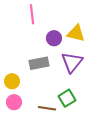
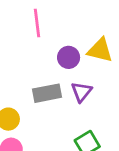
purple triangle: (72, 62) -> (81, 92), moved, size x0.7

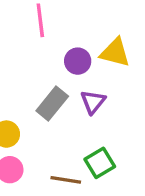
gray rectangle: (47, 93) -> (52, 103), turned -40

